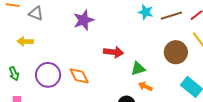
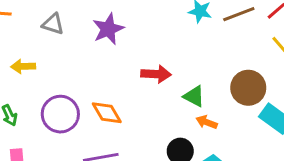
gray triangle: (36, 13) -> (53, 24), moved
brown circle: (176, 52) -> (248, 88), moved
green triangle: (138, 69) -> (194, 96), turned 49

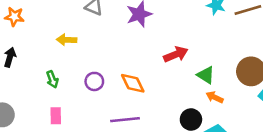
red arrow: (156, 74) -> (176, 54), turned -30
purple circle: (60, 114) -> (94, 81), size x0.6

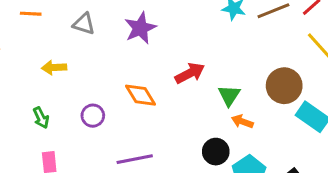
green triangle: (206, 75) -> (229, 95), turned 36
orange diamond: (133, 83) -> (141, 95), moved

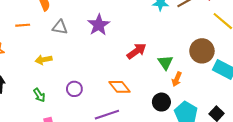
orange diamond: (141, 95) -> (120, 87), moved
orange arrow: (242, 122) -> (177, 79), turned -80

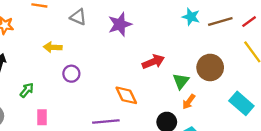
brown circle: (202, 51) -> (210, 67), moved
purple circle: (74, 89) -> (71, 74), moved
green arrow: (39, 95) -> (27, 90), moved, turned -120

